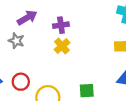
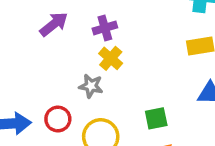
gray star: (16, 41) -> (91, 86), moved

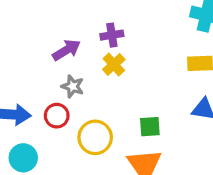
purple arrow: (54, 24) -> (66, 50), moved
gray star: (91, 86) -> (73, 86), moved

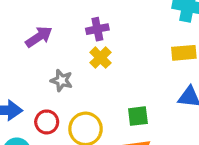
purple arrow: (66, 50) -> (39, 37), moved
red circle: (57, 116) -> (47, 122), moved

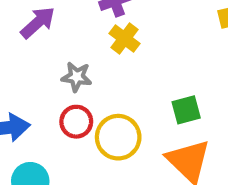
red circle: (47, 122) -> (76, 122), moved

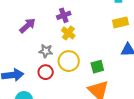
yellow circle: (118, 137) -> (69, 61), moved

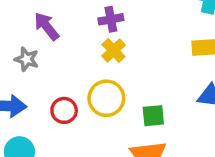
purple arrow: (27, 26) -> (47, 26), turned -96
gray star: (46, 51) -> (27, 59), moved

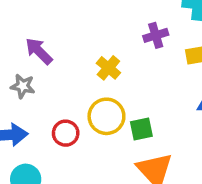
purple cross: (111, 19) -> (156, 35), moved
green square: (153, 116) -> (141, 129), moved

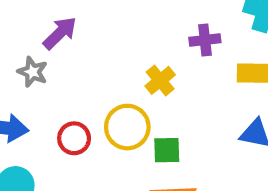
purple arrow: (39, 51) -> (60, 33), turned 80
yellow cross: (108, 68) -> (160, 80), moved

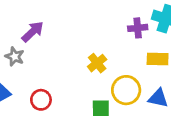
purple cross: (205, 40) -> (138, 28), moved
yellow circle: (127, 127) -> (126, 90), moved

